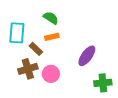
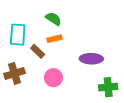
purple ellipse: (87, 56) -> (91, 59), turned 55
brown cross: (28, 69) -> (15, 73), moved

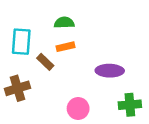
green semicircle: (53, 19) -> (64, 23), turned -35
pink circle: (53, 78) -> (78, 109), moved

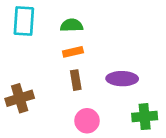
cyan rectangle: (21, 42) -> (24, 21), moved
brown rectangle: (45, 62) -> (76, 80), moved, turned 36

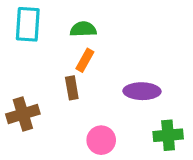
orange rectangle: (73, 52) -> (85, 60), turned -48
brown rectangle: (76, 80) -> (72, 88), moved

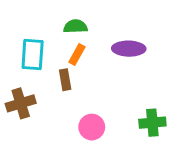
cyan rectangle: (28, 24) -> (33, 55), moved
purple ellipse: (142, 91) -> (129, 49), moved

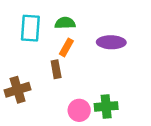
cyan rectangle: (33, 55) -> (30, 28), moved
green cross: (152, 123) -> (106, 106), moved

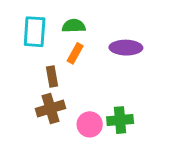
brown rectangle: (56, 69) -> (52, 77), moved
brown cross: (18, 90) -> (51, 108), moved

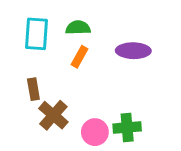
brown rectangle: (52, 77) -> (33, 89), moved
brown cross: (51, 108) -> (53, 115), turned -32

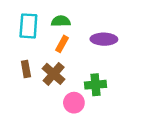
brown cross: (53, 115) -> (54, 74), moved
green cross: (127, 127) -> (96, 85), moved

